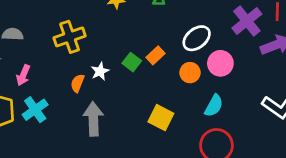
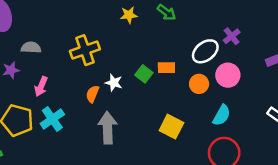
purple cross: (247, 21) -> (232, 36), moved, size x0.6
orange rectangle: (156, 55) -> (166, 68), turned 42
white star: (100, 71) -> (114, 83), turned -30

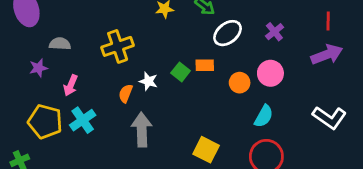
white ellipse: (205, 51) -> (228, 33), moved
yellow square: (171, 127) -> (206, 150), moved

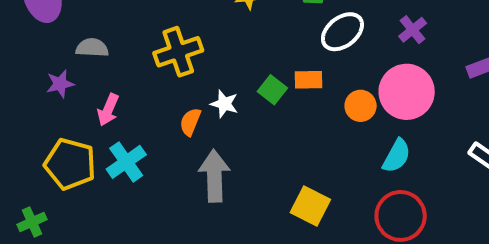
pink circle: (270, 73) -> (407, 92), size x1.4

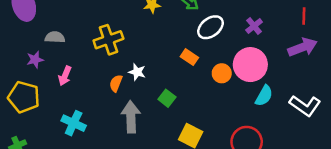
orange rectangle: (308, 80) -> (189, 57), turned 35
green square: (272, 90) -> (167, 98), moved
cyan semicircle: (397, 156) -> (264, 96), moved
cyan cross: (126, 162) -> (74, 123), moved, turned -30
yellow pentagon: (70, 164) -> (24, 97), moved

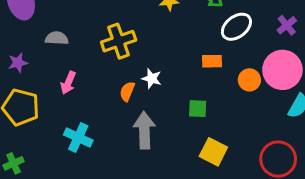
orange rectangle: (189, 57) -> (212, 61), turned -35
purple star: (35, 60) -> (18, 63), moved
green square: (167, 98) -> (198, 109), moved, turned -35

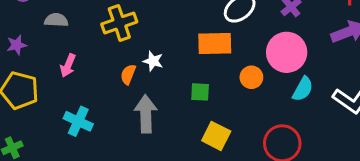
orange rectangle: (212, 61) -> (215, 44), size x1.6
orange circle: (249, 80) -> (251, 77), moved

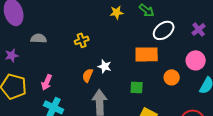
yellow cross: (119, 23) -> (82, 40), size x0.6
pink circle: (287, 52) -> (196, 60), size x0.7
pink arrow: (68, 66) -> (47, 82), moved

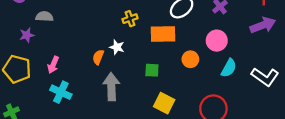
yellow cross: (82, 40) -> (130, 19), moved
purple star: (12, 55) -> (27, 35), moved

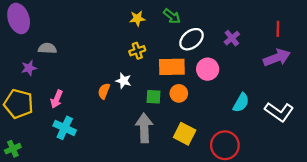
pink circle: (217, 41) -> (208, 69), moved
orange circle: (190, 59) -> (179, 93), moved
green square: (152, 70) -> (153, 97), moved
gray arrow: (111, 87) -> (144, 128), moved
yellow square: (164, 103) -> (185, 134), moved

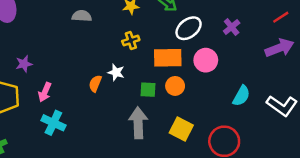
red line: (278, 29) -> (281, 17), turned 56
gray semicircle: (47, 48) -> (82, 16), moved
purple star: (29, 68) -> (24, 64), moved

